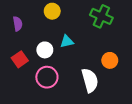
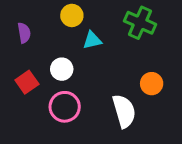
cyan triangle: (67, 42) -> (92, 40), moved

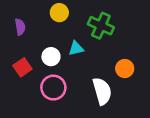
green cross: (140, 23) -> (101, 26), moved
cyan triangle: (92, 40) -> (76, 48), moved

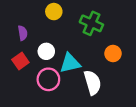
purple semicircle: (20, 27) -> (23, 33), moved
cyan triangle: (76, 48) -> (70, 63), moved, size x1.5
orange circle: (125, 69) -> (113, 54), moved

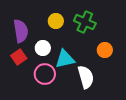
yellow circle: (54, 12) -> (56, 21), moved
purple semicircle: (23, 33) -> (21, 31), size x1.6

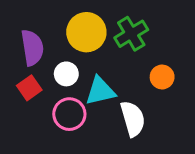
yellow circle: (56, 21) -> (86, 32), size x1.6
green cross: (85, 22) -> (131, 34), turned 35

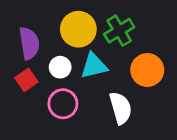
orange circle: (162, 77) -> (147, 70), size x1.5
cyan triangle: (100, 91) -> (94, 66), moved

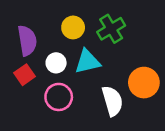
yellow circle: (78, 29) -> (73, 27), size x0.7
orange circle: (147, 70) -> (144, 83), moved

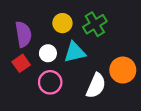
white semicircle: (112, 101) -> (96, 86), turned 40

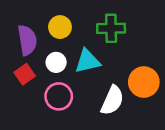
yellow circle: (62, 23) -> (60, 27), moved
green cross: (95, 24) -> (111, 28), turned 30

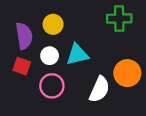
green cross: (111, 28) -> (119, 19), moved
red square: (25, 74) -> (22, 66), turned -36

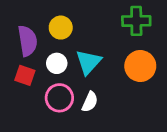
cyan triangle: (77, 55) -> (89, 62), turned -35
orange circle: (127, 73) -> (140, 66), moved
white semicircle: (99, 89) -> (90, 102), moved, size x0.7

